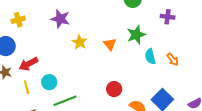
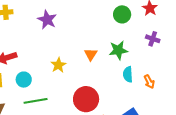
yellow star: (80, 42) -> (58, 65), moved
red circle: (114, 89) -> (86, 99), size x1.6

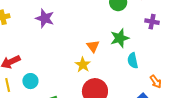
yellow star: (58, 65) -> (83, 65), moved
orange arrow: (149, 82) -> (156, 82), moved

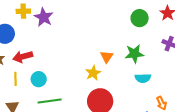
purple star: (45, 18) -> (44, 17), moved
cyan semicircle: (133, 61) -> (143, 78), turned -91

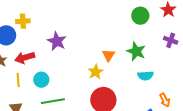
yellow cross: (23, 11) -> (23, 21), moved
purple star: (44, 17) -> (57, 41), moved
green star: (134, 54) -> (136, 51), turned 30

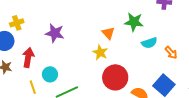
red arrow: (25, 58) -> (28, 58), turned 132
yellow line: (18, 80) -> (33, 87), moved
orange arrow: (165, 100) -> (171, 53), moved

